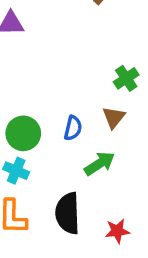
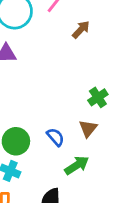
blue semicircle: (73, 128) -> (56, 137), turned -54

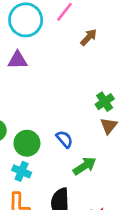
brown triangle: (88, 129) -> (109, 126), moved

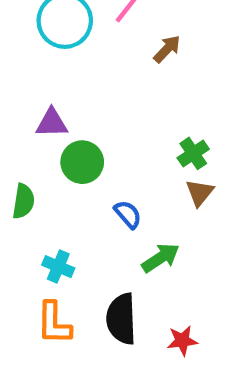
purple triangle: (18, 60) -> (52, 123), moved
green circle: (27, 143) -> (82, 162), moved

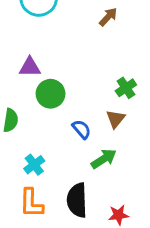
brown triangle: (200, 193) -> (116, 119), moved
cyan cross: (58, 267) -> (34, 165), turned 30

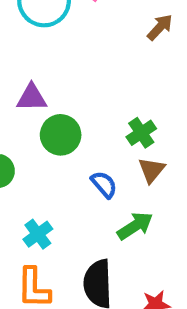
brown arrow: (108, 17) -> (160, 27), moved
green cross: (126, 88) -> (141, 133), moved

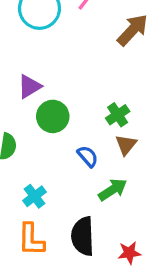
brown arrow: (160, 27) -> (133, 30), size x1.5
purple triangle: (32, 98) -> (29, 86), turned -30

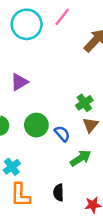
green circle: (53, 116) -> (36, 125), moved
cyan cross: (34, 196) -> (12, 167), moved
black semicircle: (83, 236) -> (58, 193), size x0.6

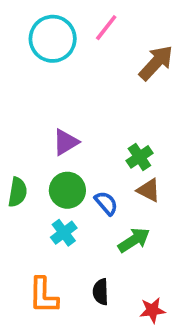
purple triangle: (19, 82) -> (66, 142), moved
brown triangle: (90, 125) -> (149, 190), turned -42
cyan cross: (12, 167) -> (64, 233), moved

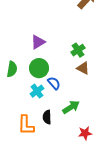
blue semicircle: (106, 203) -> (54, 83), moved
green arrow: (134, 240) -> (71, 107), moved
black semicircle: (101, 292) -> (47, 117), moved

